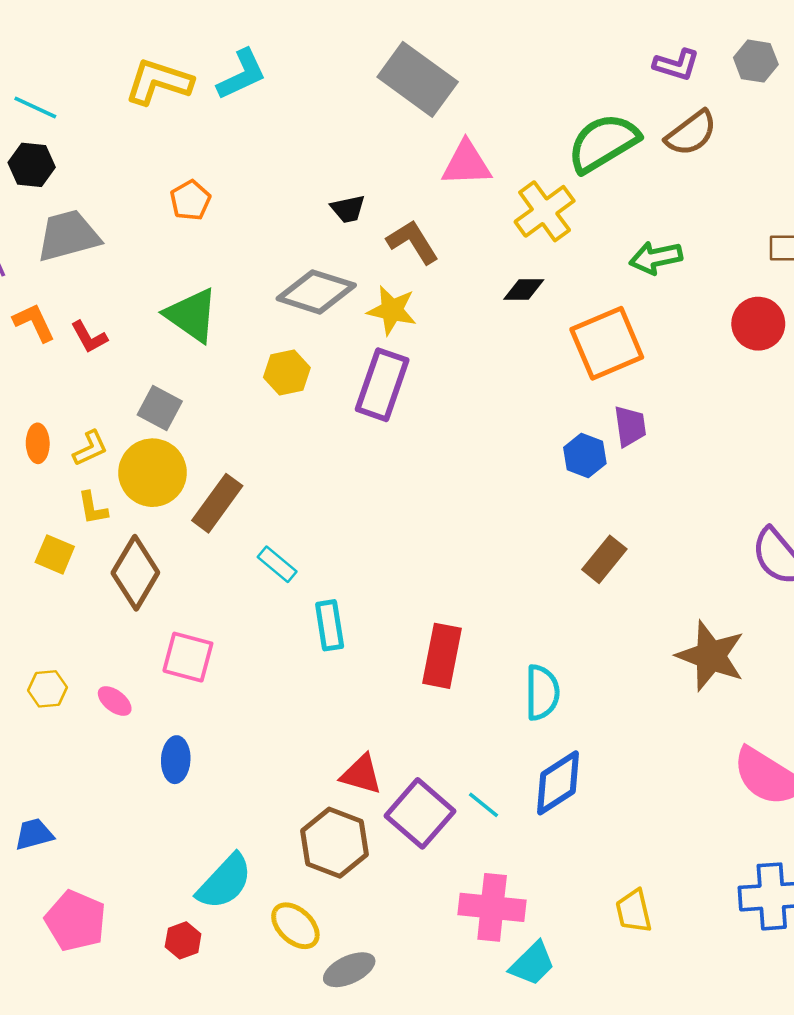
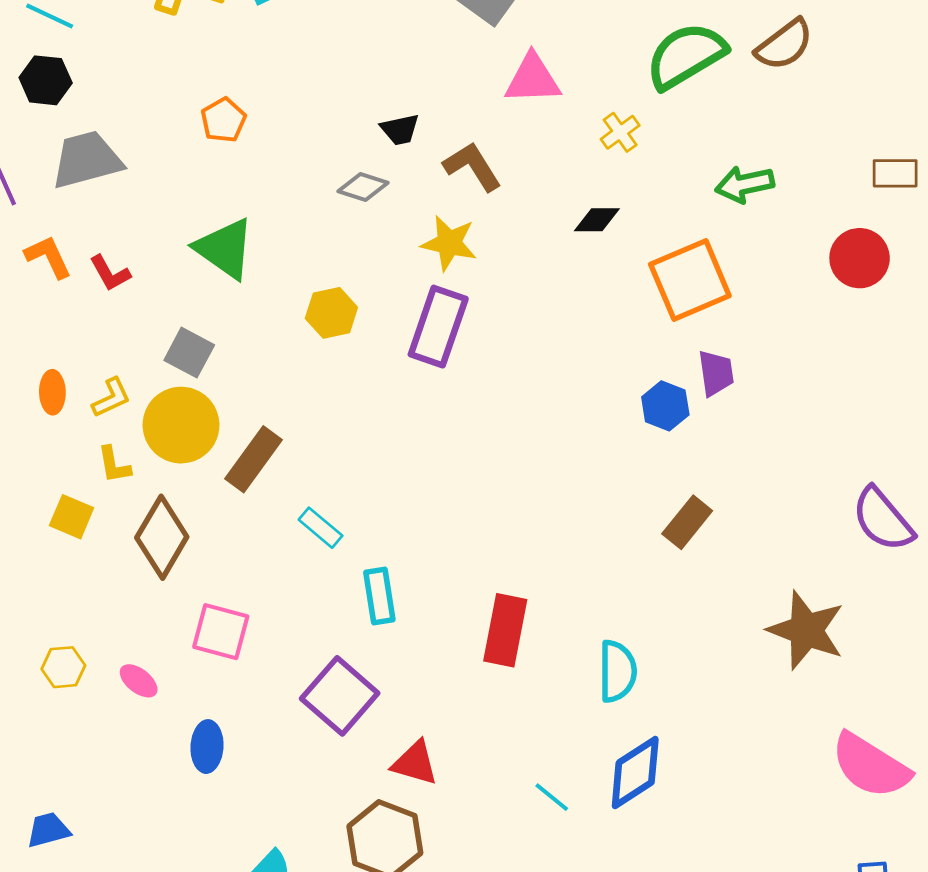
yellow cross: (545, 211) -> (620, 132), size x0.6
gray diamond: (316, 292) -> (363, 187), moved, size x0.6
purple square: (420, 813) -> (340, 696), moved

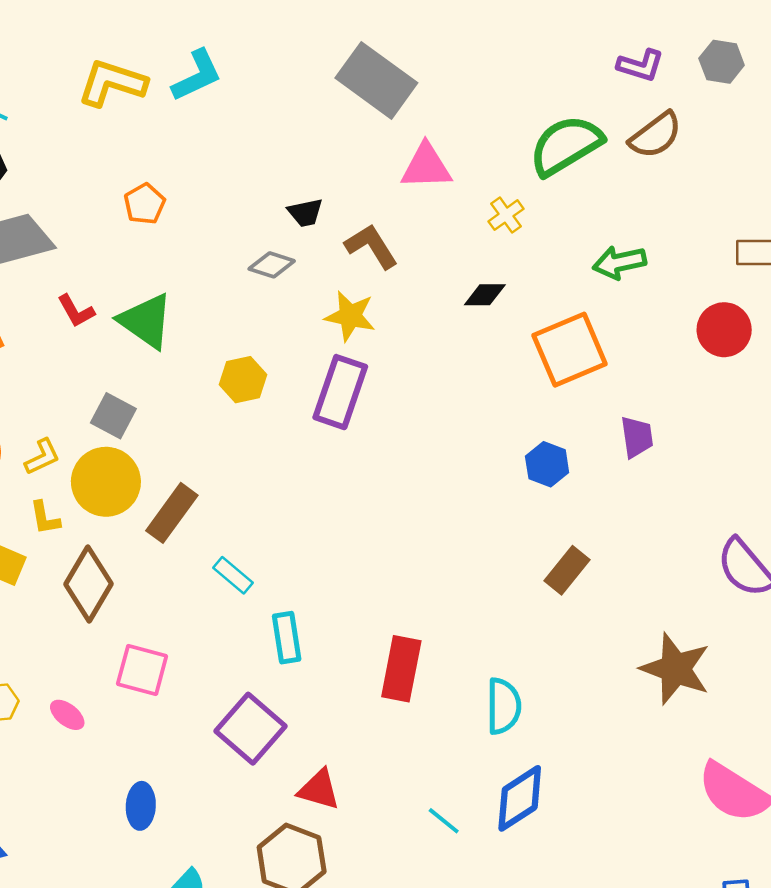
red L-shape: (110, 273) -> (76, 311), moved
purple trapezoid: (716, 373) -> (637, 437), moved
blue ellipse: (207, 747) -> (141, 806), moved

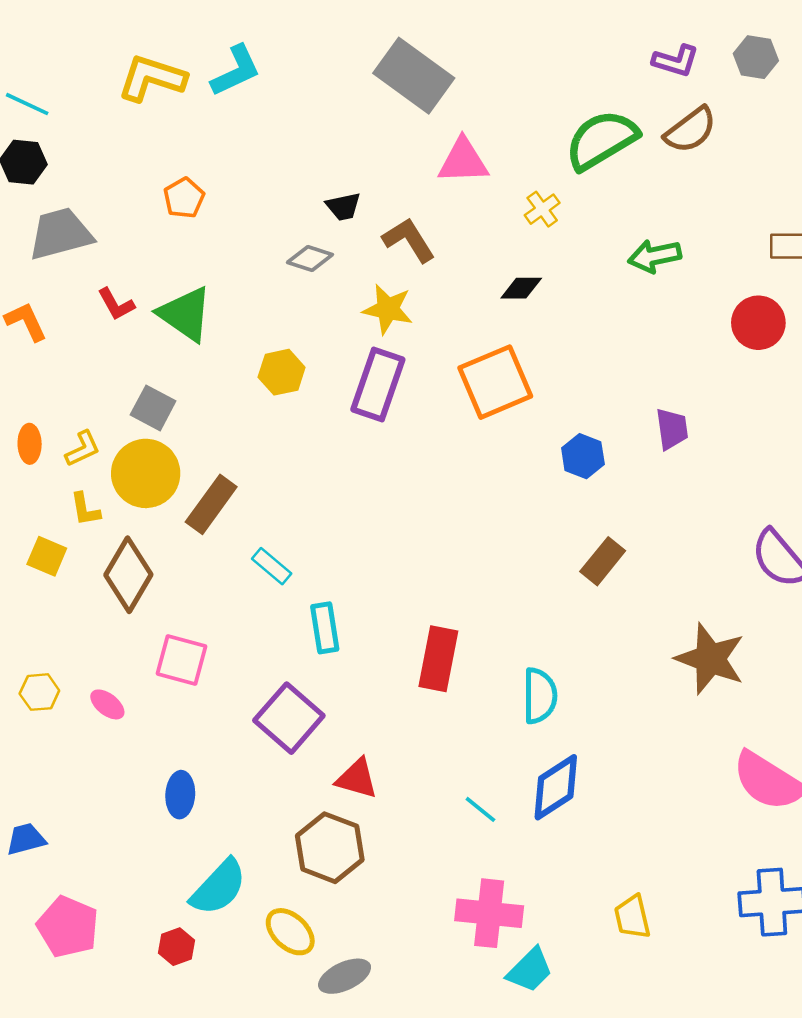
orange square: (570, 350) -> (495, 382), moved

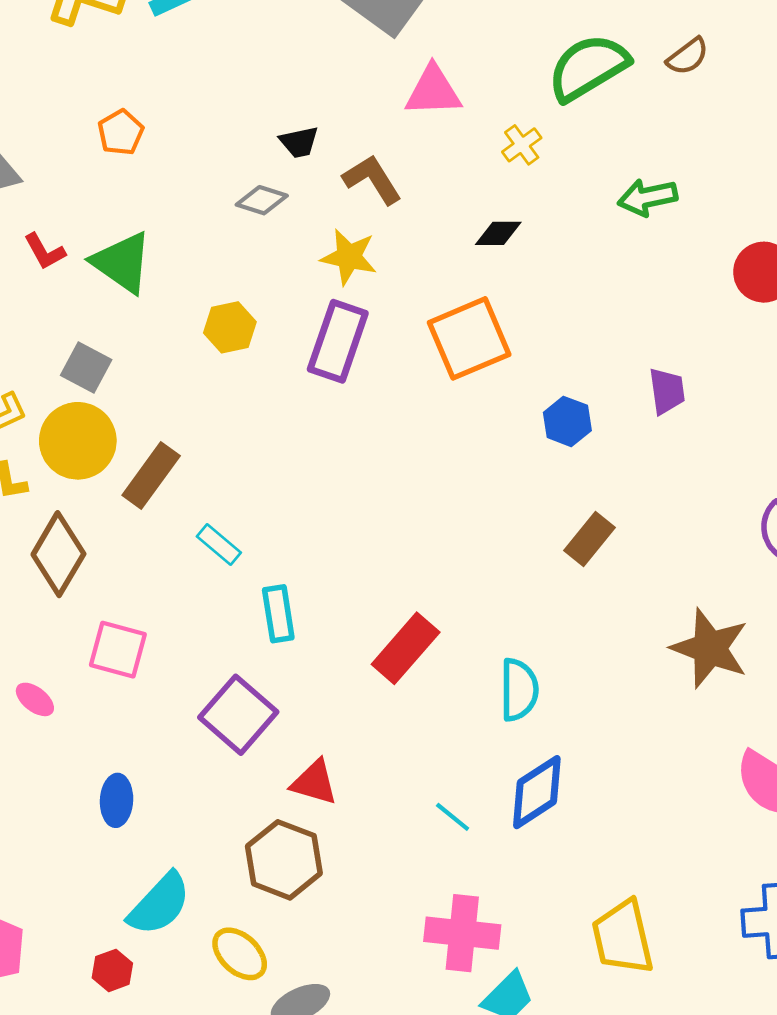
brown semicircle: (690, 130) -> (688, 56), size x0.7
red rectangle: (438, 659) -> (406, 648), turned 30
yellow trapezoid: (632, 917) -> (623, 937), size x1.5

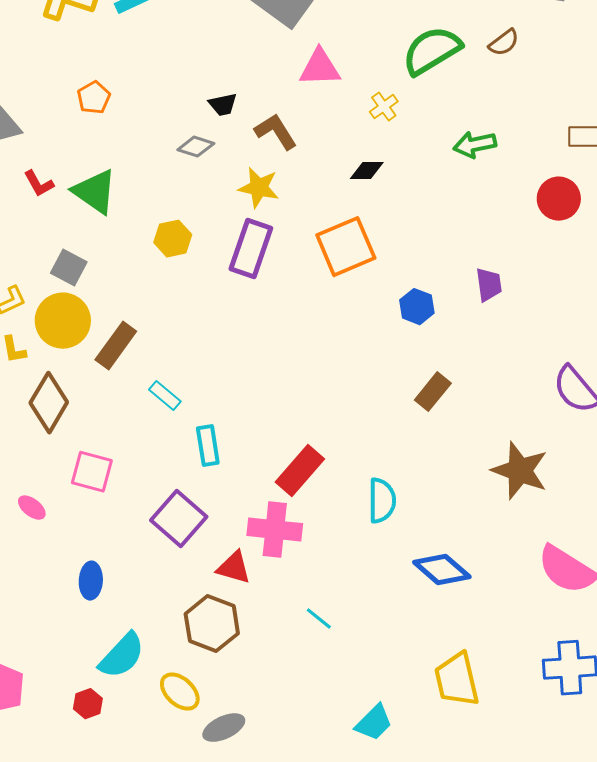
blue diamond: (537, 792) -> (442, 570), moved, turned 74
cyan line: (453, 817) -> (319, 619), moved
pink cross: (462, 933) -> (275, 530), moved

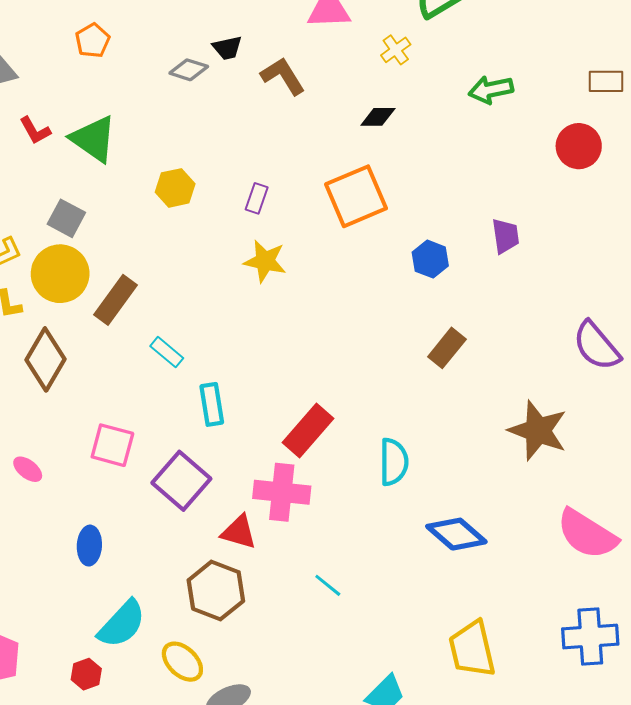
gray diamond: (196, 147) -> (189, 70), moved
yellow star: (259, 188) -> (265, 261), moved
purple rectangle: (251, 249) -> (257, 198), size x0.5
pink square: (92, 472) -> (112, 445), moved

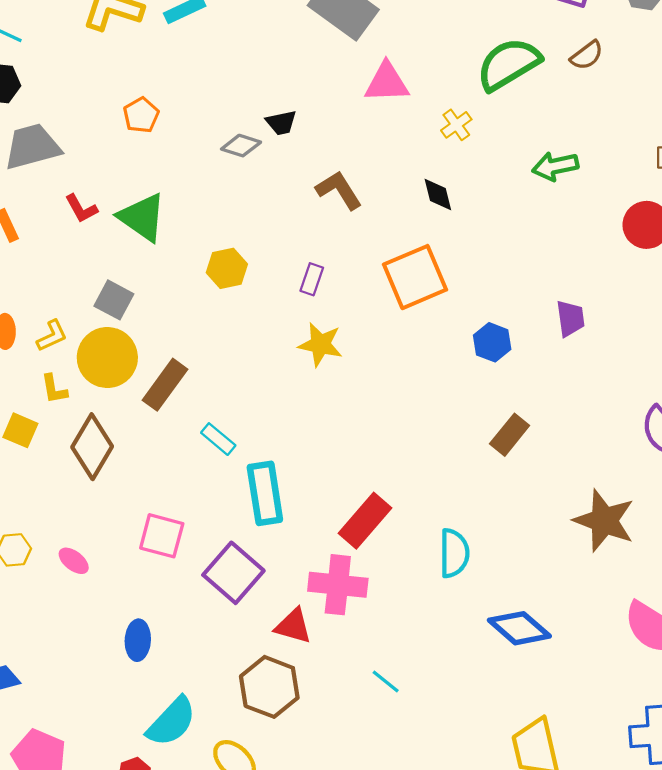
brown L-shape: (283, 76) -> (339, 190), moved
black diamond: (378, 117) -> (438, 194), turned 76
cyan rectangle: (212, 404) -> (265, 493), size x1.4

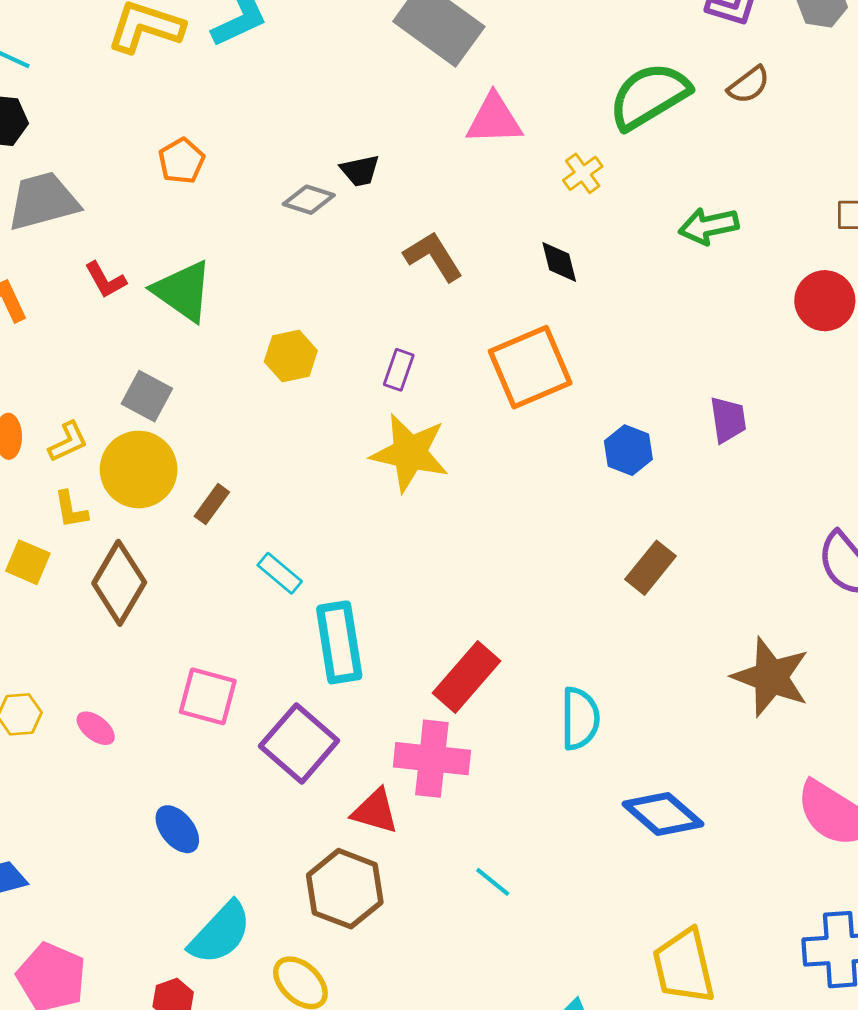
yellow star: (320, 344) -> (410, 453), size x1.4
brown rectangle: (165, 385) -> (212, 504), size x0.6
blue ellipse: (138, 640) -> (177, 829), turned -42

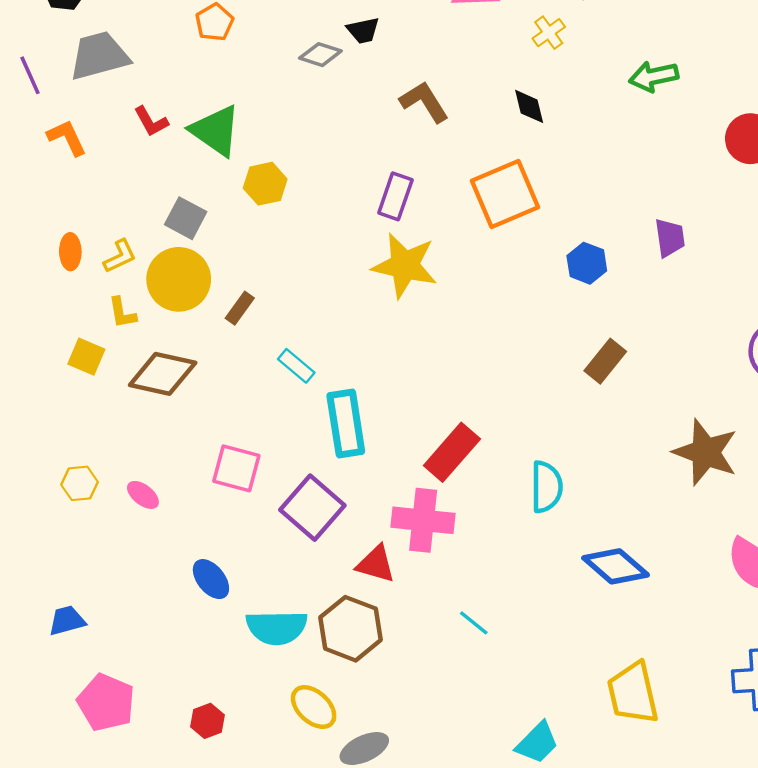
yellow hexagon: (291, 356) -> (265, 184), moved
purple rectangle: (399, 370) -> (395, 196), size x1.4
brown diamond: (119, 583) -> (163, 374), turned 72
cyan semicircle: (220, 933) -> (277, 627), moved, turned 46

